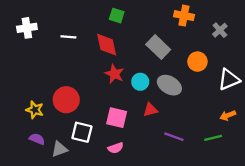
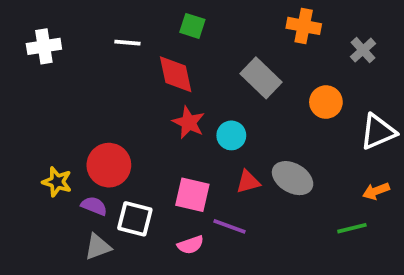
white line: (68, 37) -> (127, 43), moved
gray ellipse: (169, 85) -> (293, 178), moved
purple line: (174, 137) -> (229, 226), moved
purple semicircle: (37, 139) -> (94, 206), moved

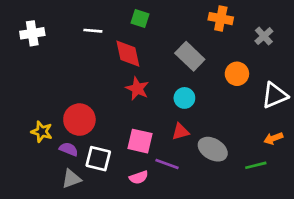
cyan circle: (231, 135) -> (184, 98), moved
gray ellipse: (293, 178) -> (213, 149), moved

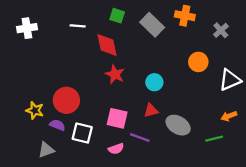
gray rectangle: (190, 56) -> (152, 25), moved
gray triangle: (71, 179) -> (46, 150), moved

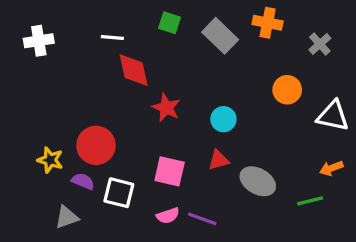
red diamond: (107, 45) -> (134, 70), moved
white triangle: (230, 80) -> (333, 116), turned 35
purple line: (140, 137) -> (202, 219), moved

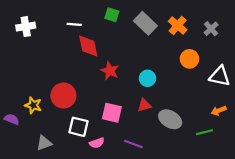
orange cross: (268, 23) -> (178, 25), moved, turned 30
purple semicircle: (83, 181) -> (12, 119), moved
pink semicircle: (168, 216) -> (97, 143), moved

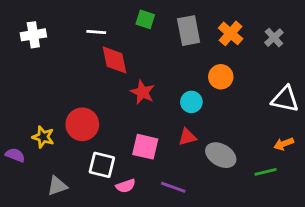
gray rectangle: (145, 23) -> (189, 31), turned 35
orange circle: (190, 59) -> (221, 77), moved

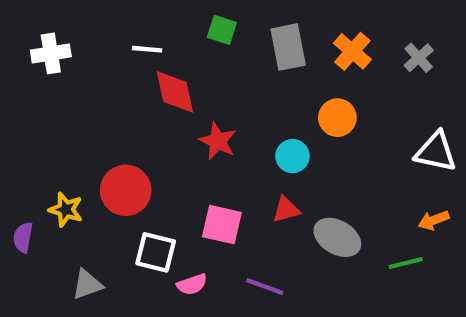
purple semicircle: (15, 155) -> (23, 237), turned -102

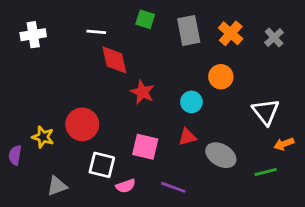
white triangle: (436, 152) -> (266, 112), moved, turned 40

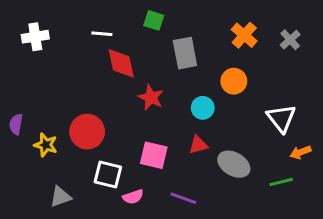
gray rectangle: (189, 31) -> (185, 53), moved
purple semicircle: (15, 155) -> (16, 124), moved

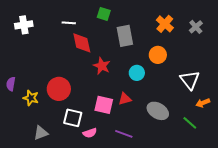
red triangle: (198, 145) -> (125, 99), moved
green line: (281, 182) -> (190, 123), turned 56

